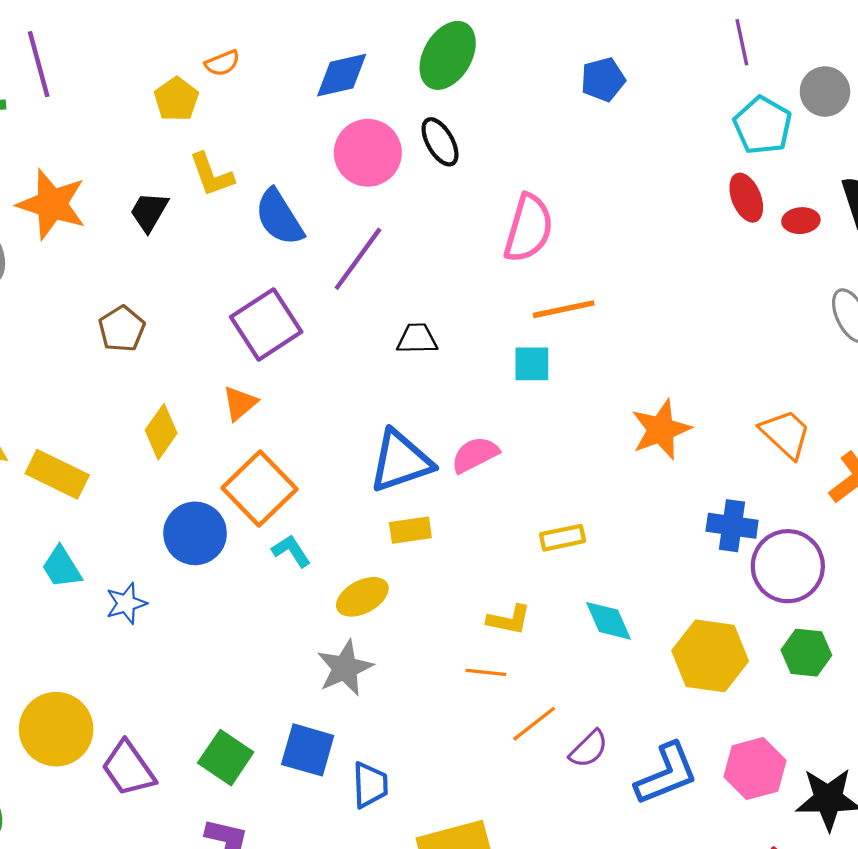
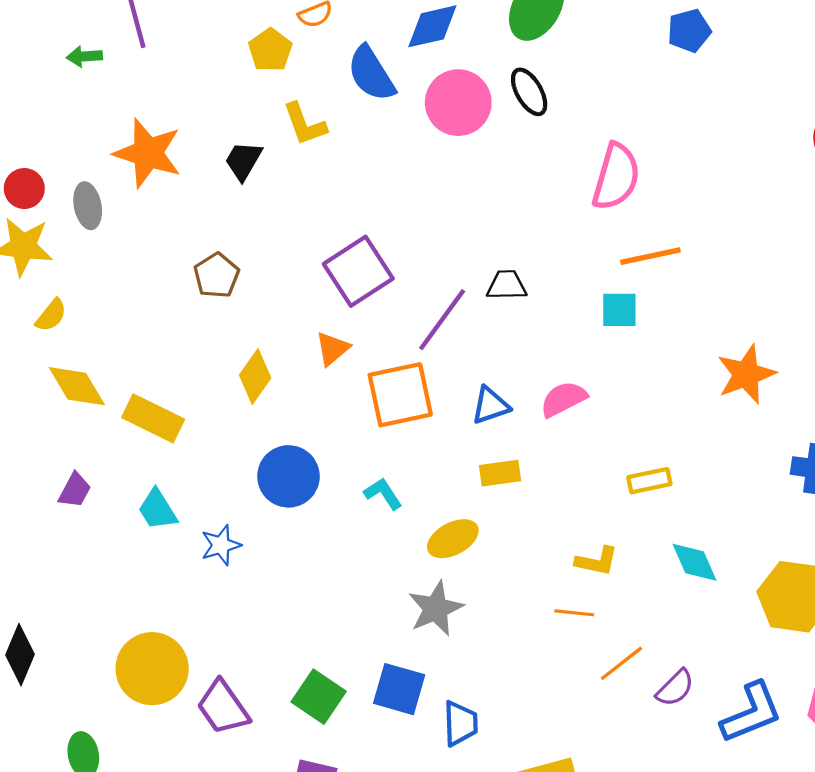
blue semicircle: (279, 217) -> (371, 74), moved
purple line: (358, 259) -> (442, 320), moved
blue triangle: (401, 461) -> (490, 405), size x0.6
orange square: (260, 489) -> (400, 395), moved, turned 32

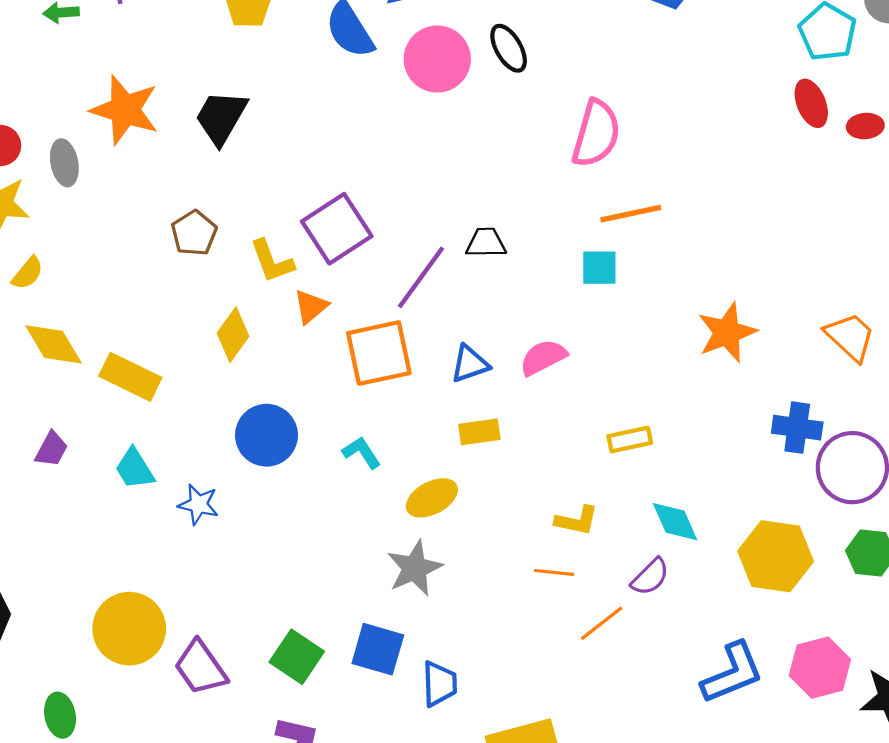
yellow L-shape: (305, 124) -> (272, 261), moved
black trapezoid: (243, 161) -> (221, 117), size x1.4
blue star: (221, 545) -> (198, 504), turned 30
purple semicircle: (675, 688) -> (650, 577), moved

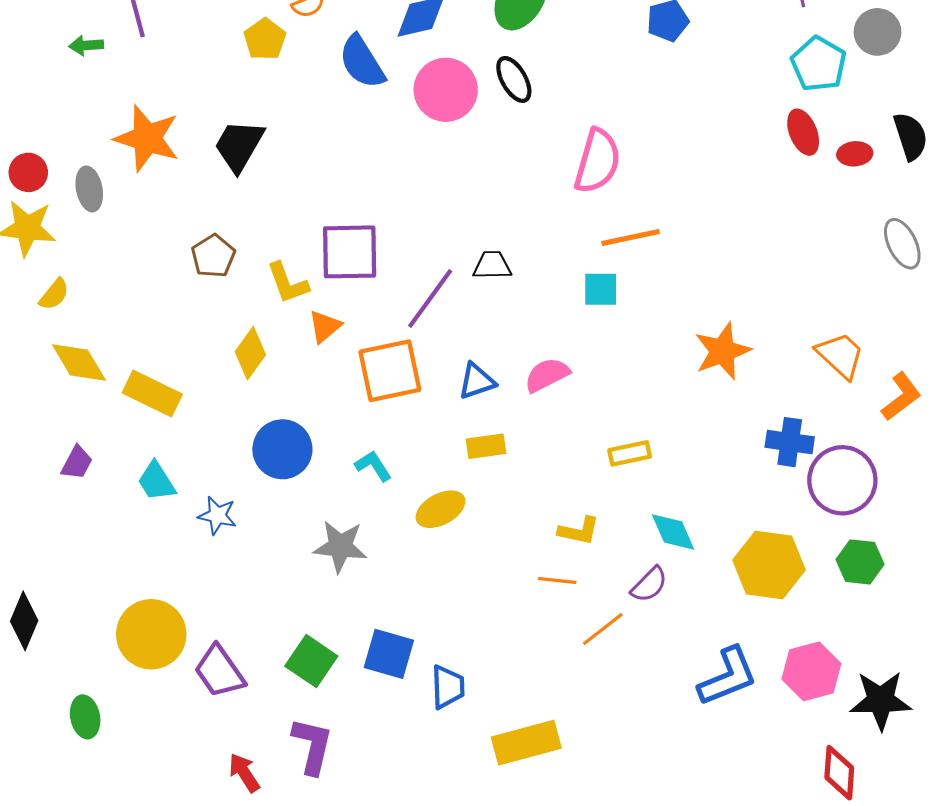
purple square: (337, 229) -> (350, 252), turned 32
gray star: (415, 568) -> (340, 546), moved, turned 30

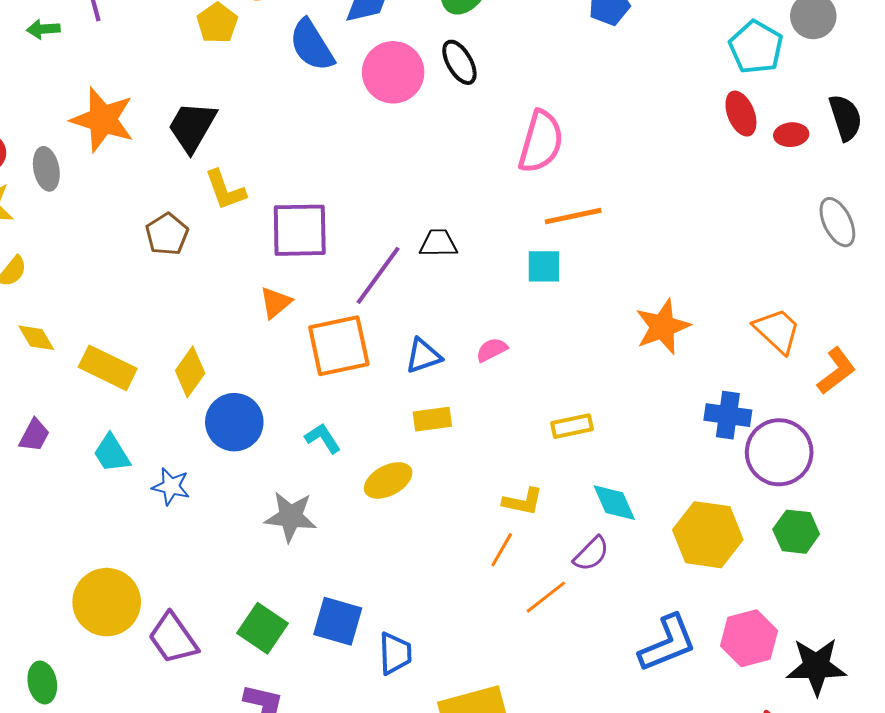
yellow L-shape: (288, 283) -> (225, 190), moved
yellow diamond: (250, 353) -> (190, 372), moved
yellow diamond: (79, 363) -> (36, 338), size x0.7
pink semicircle: (547, 375) -> (492, 350), size x0.7
orange line: (557, 580) -> (502, 550), turned -66

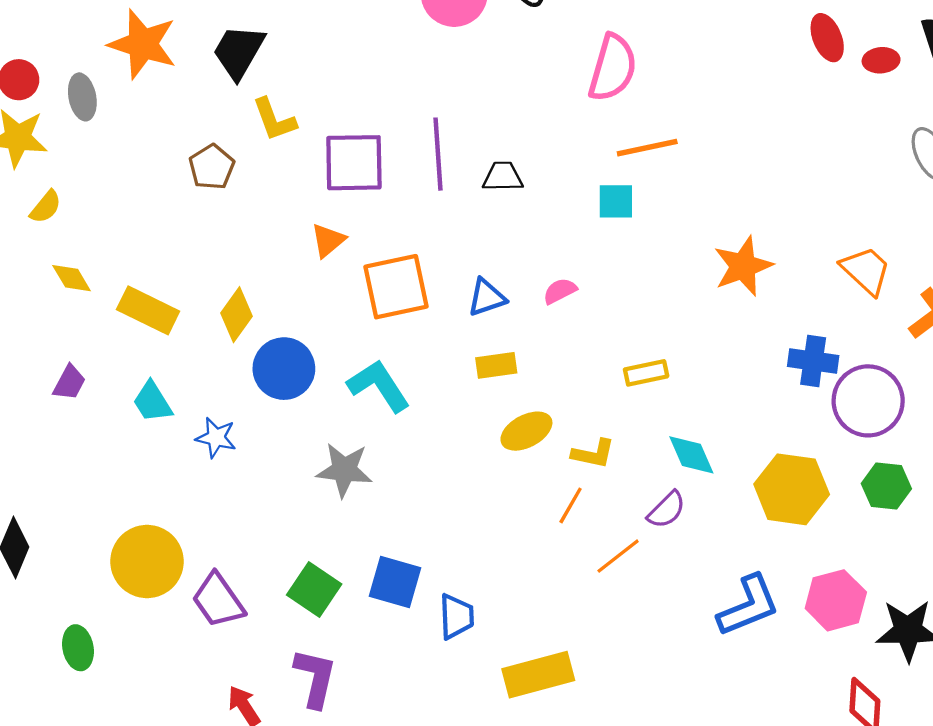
purple line: (378, 275) -> (438, 154), moved, turned -40
cyan L-shape: (323, 438) -> (379, 386), size x1.6
yellow ellipse: (388, 480) -> (526, 431), moved

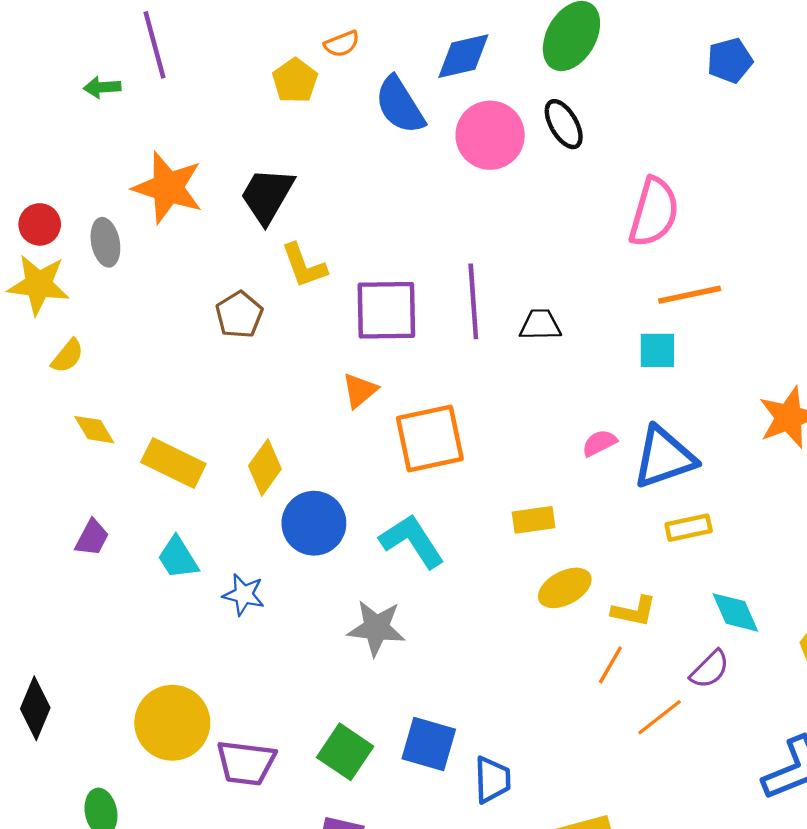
blue triangle: (487, 297) -> (664, 457), moved, size x1.6
purple trapezoid: (218, 600) -> (246, 763), turned -48

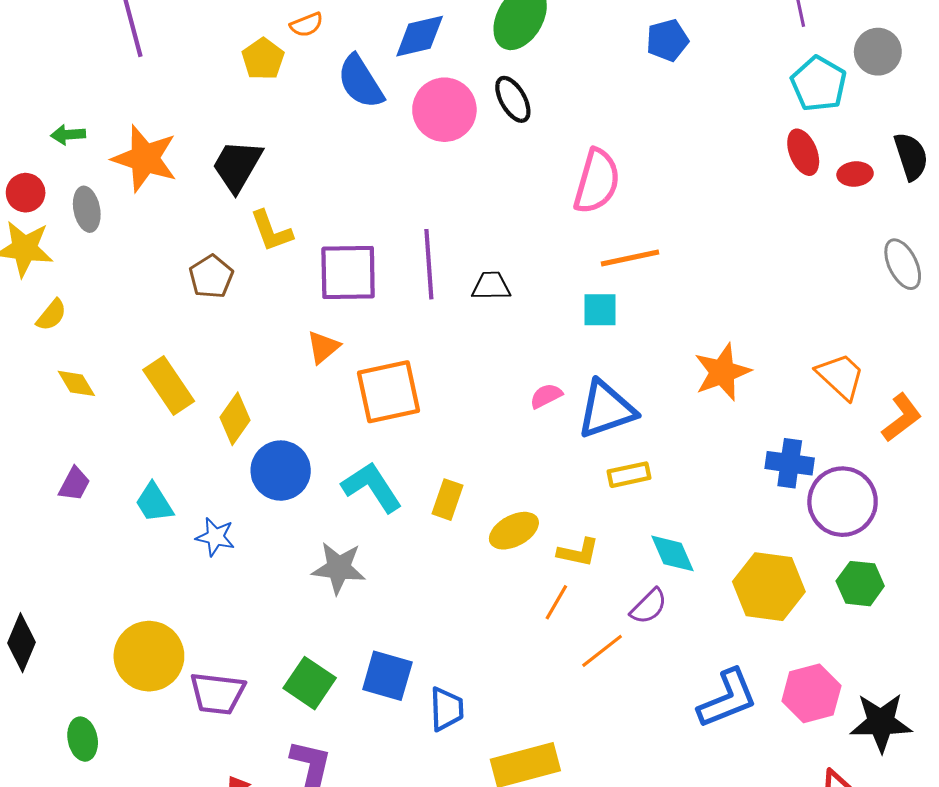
green arrow: (102, 87) -> (68, 135), moved
yellow rectangle: (173, 463) -> (169, 385), moved, turned 30
yellow rectangle: (534, 520) -> (448, 500), moved, turned -63

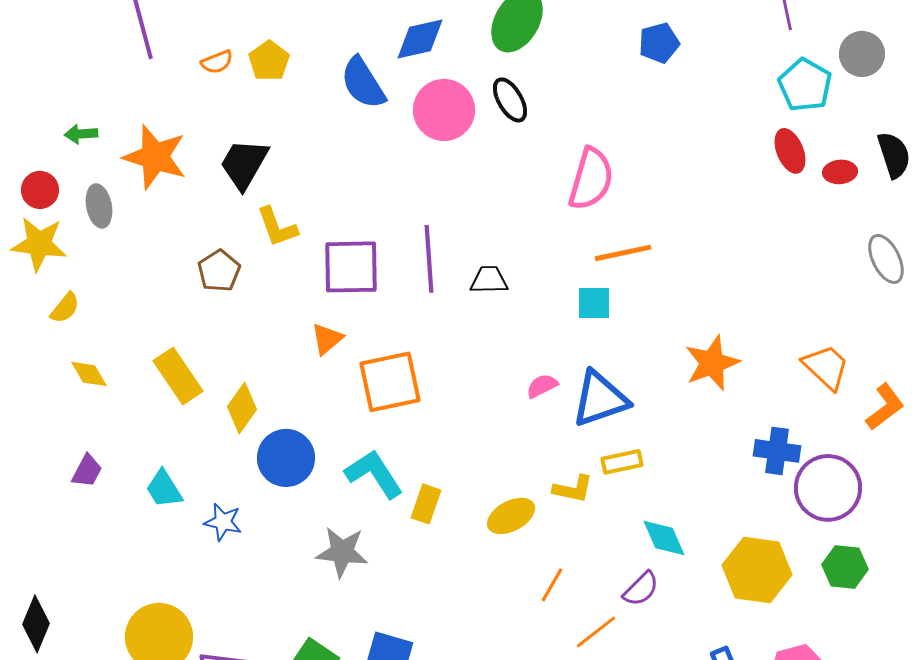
orange semicircle: (307, 25) -> (217, 62), moved
yellow rectangle: (448, 500) -> (426, 504), moved
yellow L-shape: (578, 552) -> (573, 489), moved

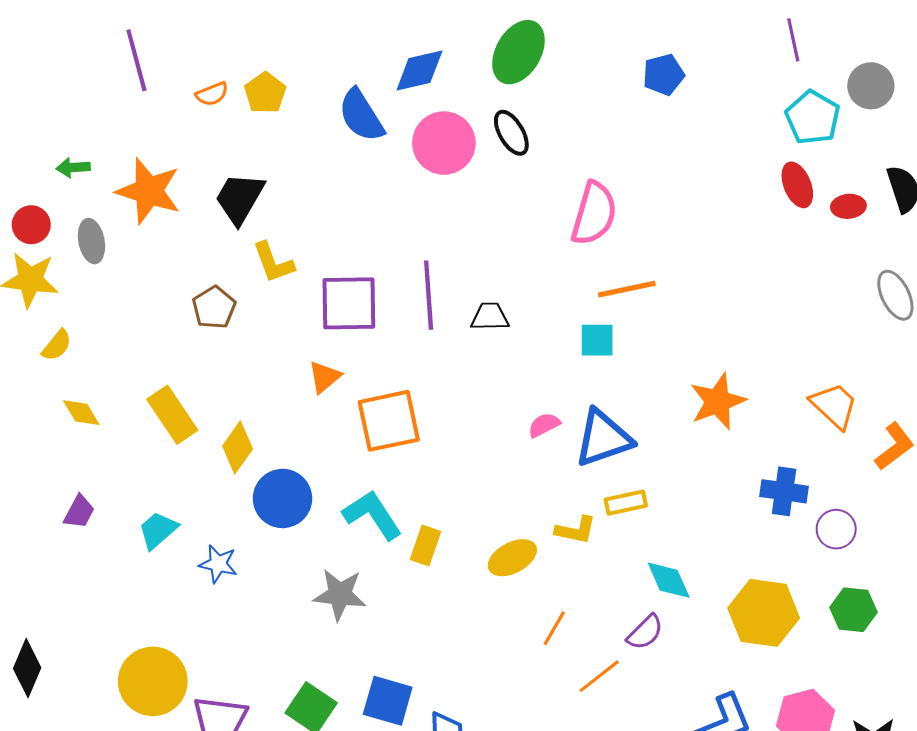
purple circle: (828, 488) -> (836, 529), size x0.6
cyan trapezoid: (164, 489) -> (158, 530), turned 81

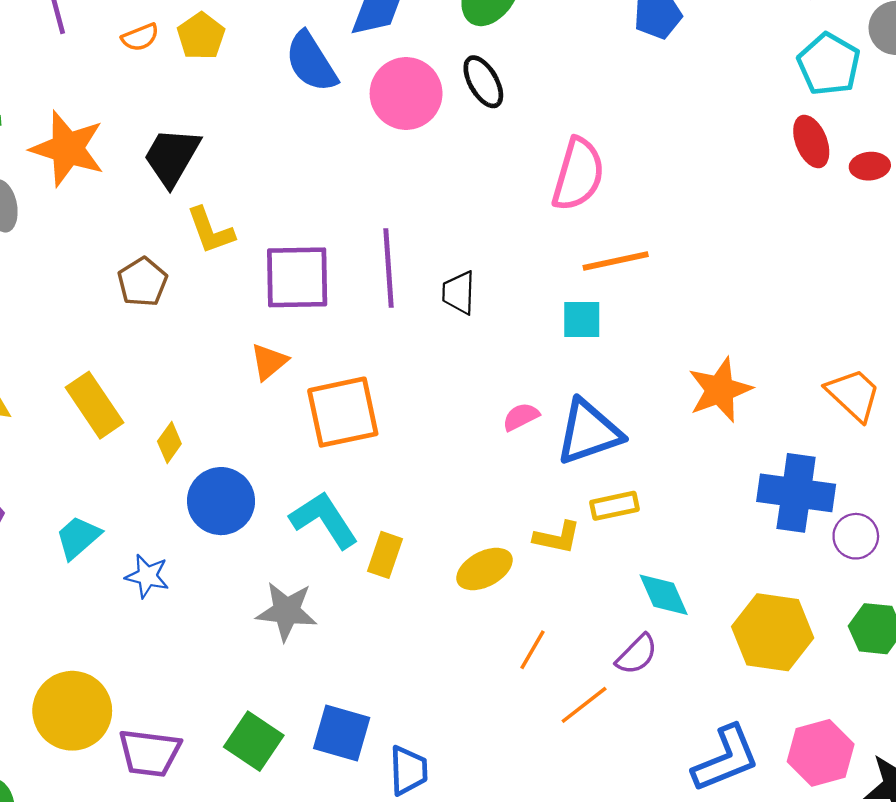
black trapezoid: (490, 317) -> (459, 293), turned -87
yellow diamond: (238, 447) -> (169, 443), size x0.7
blue cross: (784, 491) -> (796, 493), size x1.4

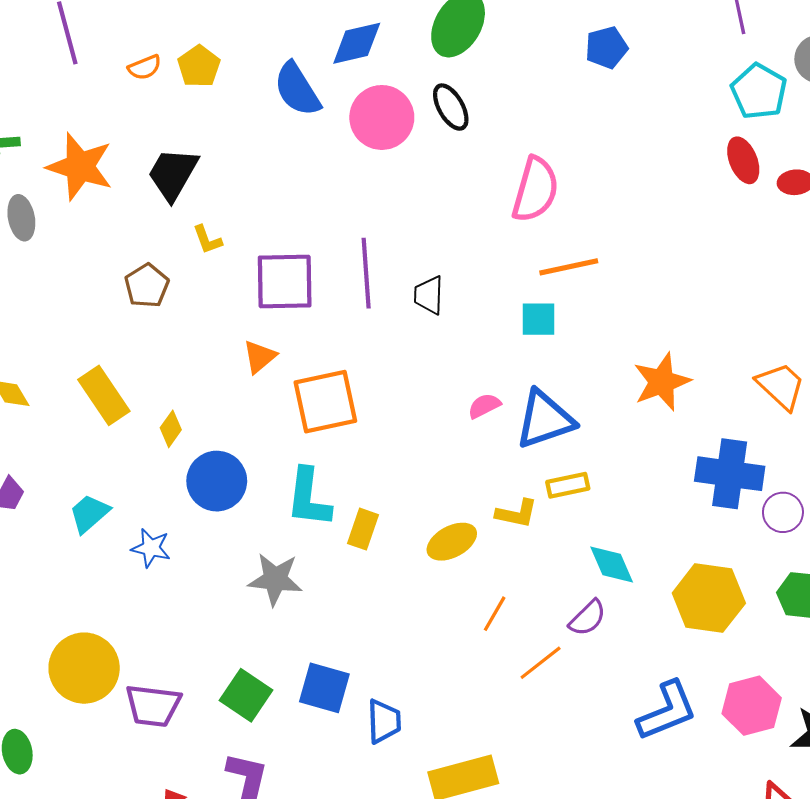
yellow L-shape: (210, 231) -> (207, 240), size x0.7
cyan L-shape: (324, 520) -> (309, 498), turned -140

